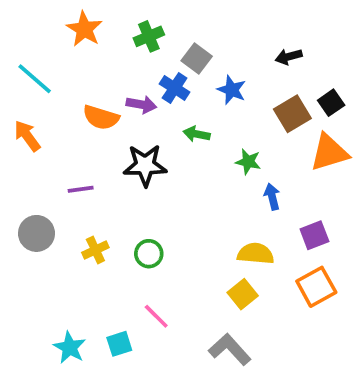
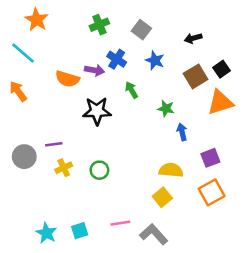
orange star: (84, 29) -> (37, 20), moved
gray square: (197, 59) -> (141, 30), moved
green arrow: (197, 134) -> (131, 90), turned 49
purple line: (81, 189) -> (54, 144), moved
pink line: (156, 316) -> (120, 223), moved, turned -54

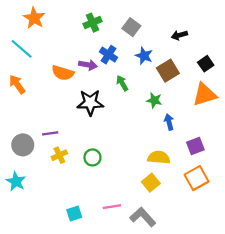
brown square: (196, 76) -> (168, 71), moved
cyan star: (46, 233) -> (16, 181), moved

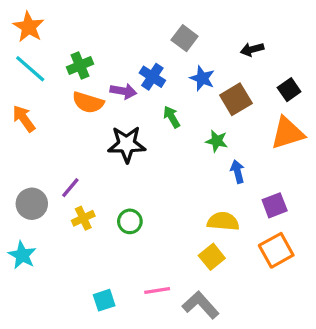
orange star: (34, 18) -> (29, 27), moved
green cross: (92, 23) -> (80, 65), moved
purple line: (50, 133) -> (70, 188), turned -42

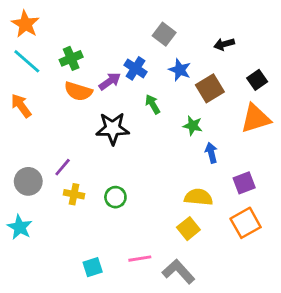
purple arrow: (123, 91) -> (110, 81), turned -45
yellow cross: (83, 218) -> (74, 194), turned 36

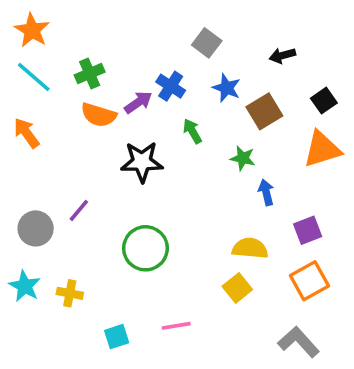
yellow cross: (74, 194) -> (70, 293), moved
green circle: (115, 197) -> (145, 248), size x1.6
gray L-shape: (178, 271) -> (299, 342), moved

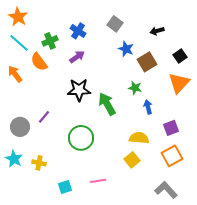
blue cross: (171, 86) -> (78, 31), moved
orange semicircle: (99, 115) -> (39, 62), moved, turned 36
green arrow: (192, 131) -> (107, 104), moved, size x1.6
orange triangle: (322, 149) -> (179, 83), turned -30

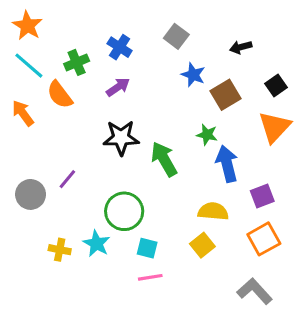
blue arrow: (148, 107) -> (227, 164), size x1.6
cyan star: (14, 159) -> (97, 244), moved
cyan square: (65, 187) -> (147, 248), moved, turned 32

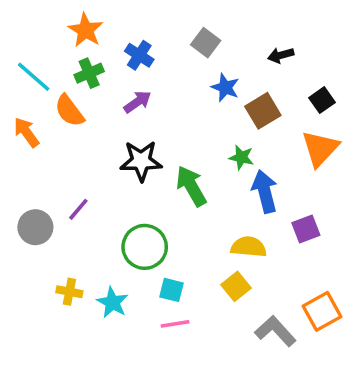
orange star: (27, 26) -> (86, 30), moved
orange square: (264, 239) -> (322, 311), moved
cyan star: (97, 244) -> (112, 302), moved
gray L-shape: (255, 291) -> (275, 331), moved

